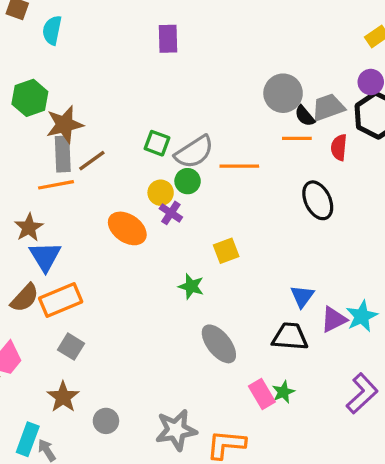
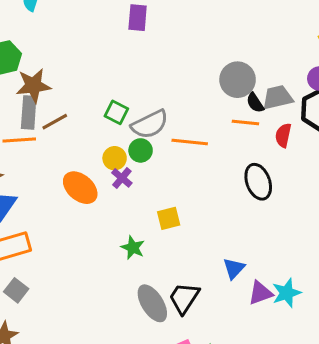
black trapezoid: (290, 337) -> (184, 298), moved, turned -68

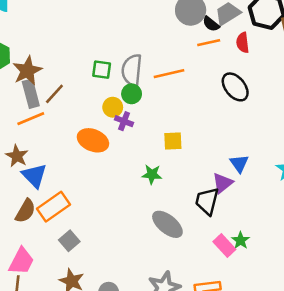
gray semicircle: (150, 124) -> (132, 70), turned 140
yellow square: (169, 218) -> (173, 141), turned 30
gray square: (16, 290) -> (69, 241), turned 30
purple triangle: (260, 293) -> (223, 183), moved
gray ellipse: (152, 303) -> (167, 224), moved

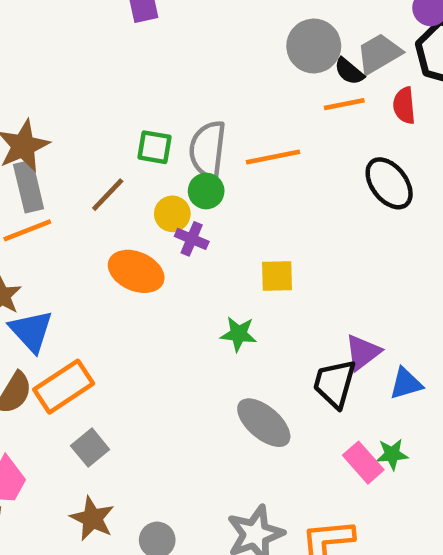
brown line: (54, 94) -> (108, 195), moved
blue triangle: (239, 163) -> (406, 383), moved, turned 48
green star: (241, 240) -> (392, 454), turned 30

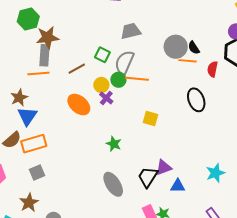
gray circle: (314, 46) -> (176, 47), moved
gray trapezoid: (379, 54) -> (131, 31), moved
orange line: (273, 157) -> (137, 79), moved
yellow square: (277, 276) -> (150, 119), moved

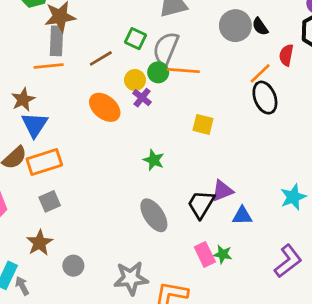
orange line: (188, 61) -> (260, 73), moved, turned -48

